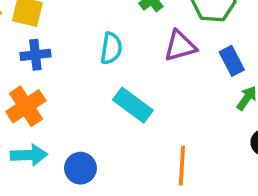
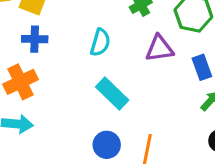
blue circle: (80, 168) -> (107, 145), moved

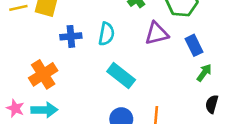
blue cross: (35, 39) -> (71, 36), moved

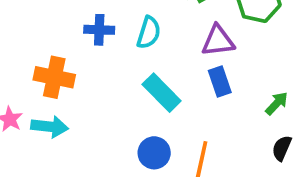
blue rectangle: (194, 45) -> (220, 82), moved
orange cross: (43, 74) -> (54, 77), turned 36

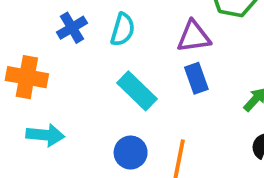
blue cross: (99, 30) -> (72, 28), turned -32
cyan arrow: (50, 127) -> (45, 135), moved

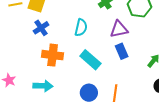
blue cross: (72, 28) -> (41, 28), moved
orange cross: (27, 77) -> (53, 55), moved

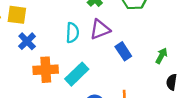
purple triangle: (119, 29) -> (100, 29), moved
cyan rectangle: (90, 60) -> (77, 74), moved, turned -75

